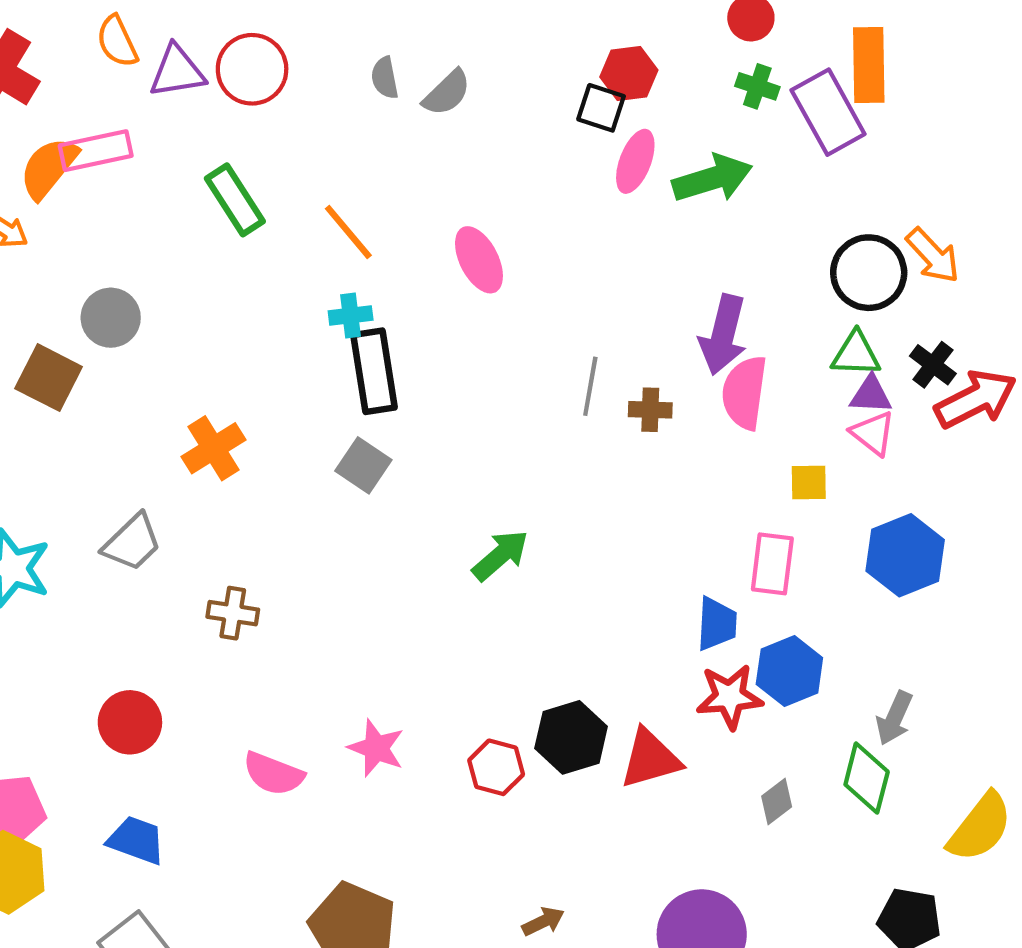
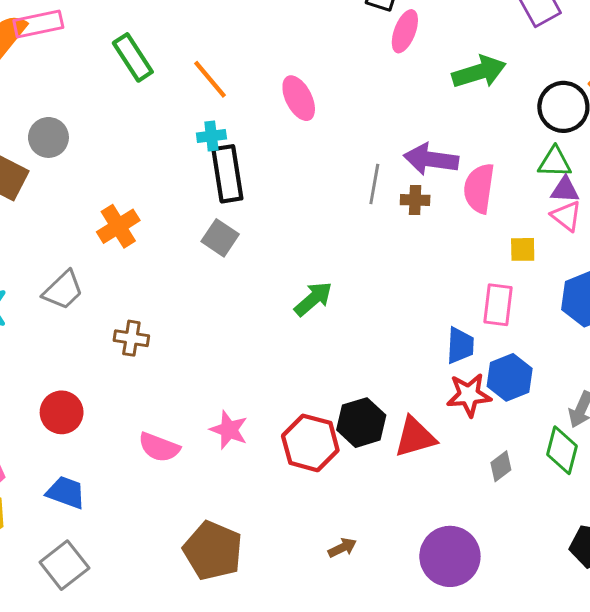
green arrow: (712, 178) -> (479, 72), moved
purple arrow: (723, 335) -> (431, 159), moved, turned 84
red hexagon: (496, 767) -> (310, 443), size x1.5

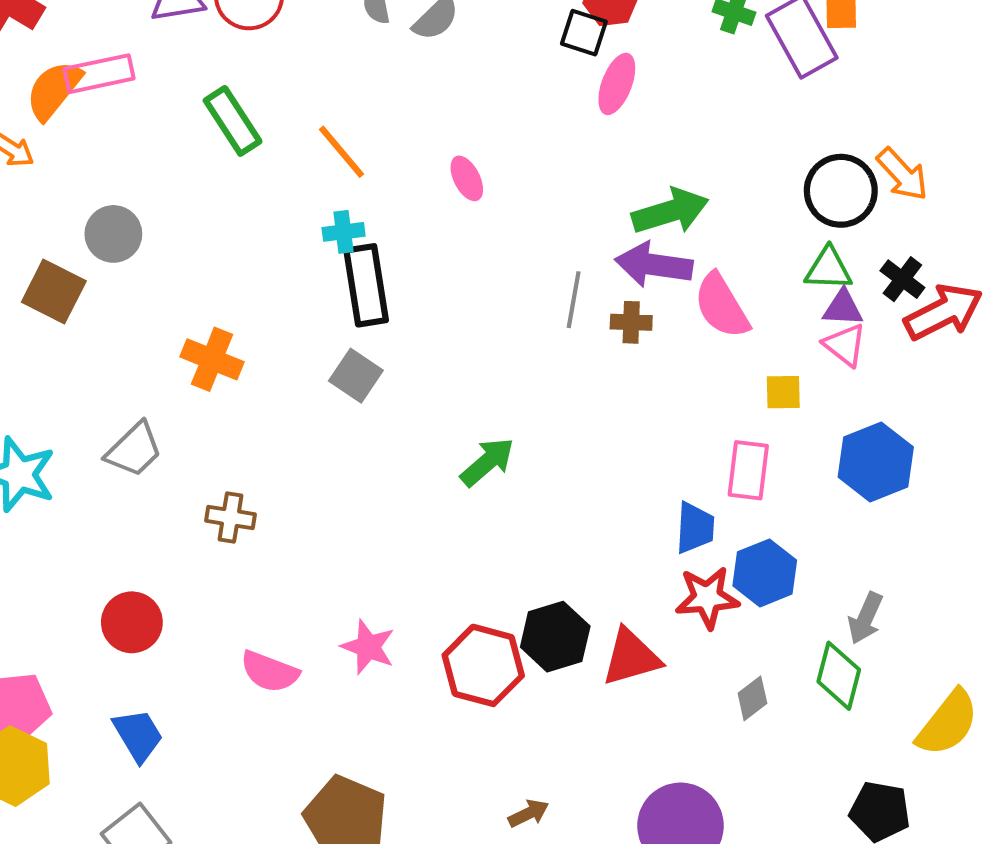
green arrow: (479, 72) -> (670, 211), moved
pink ellipse: (299, 98) -> (467, 178), size x0.7
pink semicircle: (479, 188) -> (722, 306), turned -39
orange cross: (118, 226) -> (212, 359), turned -36
blue trapezoid: (66, 492) -> (138, 735), turned 39

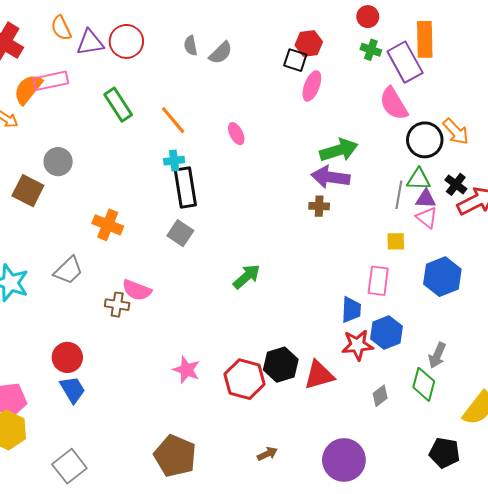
gray line: (574, 300) -> (399, 195), moved
pink semicircle: (722, 306) -> (394, 104), moved
pink semicircle: (270, 672) -> (137, 290), moved
blue trapezoid: (138, 735) -> (73, 390), moved

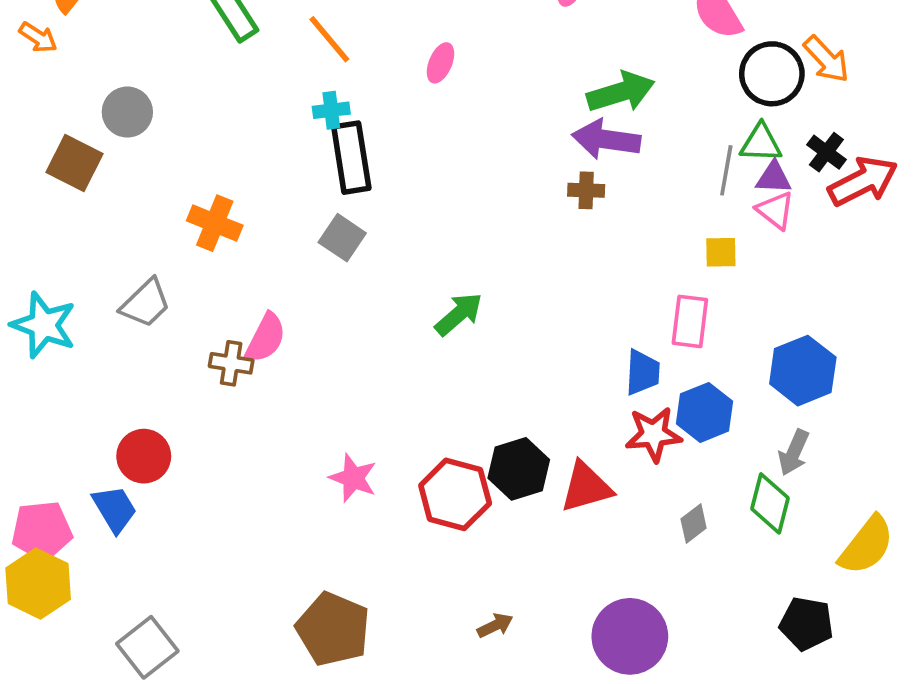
pink ellipse: (236, 134) -> (440, 63), turned 50
blue hexagon: (442, 277) -> (803, 371), moved
pink semicircle: (137, 290) -> (266, 338), turned -84
blue trapezoid: (73, 390) -> (115, 509), moved

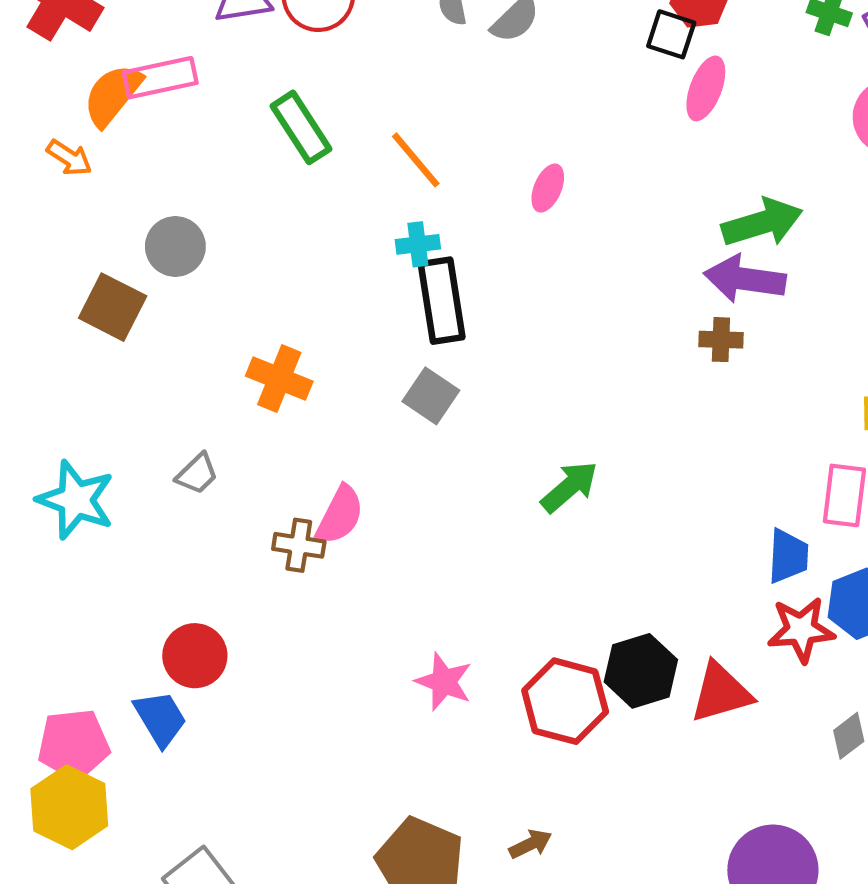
gray trapezoid: (146, 303) -> (197, 474), size x0.7
brown arrow: (495, 625) -> (530, 844), moved

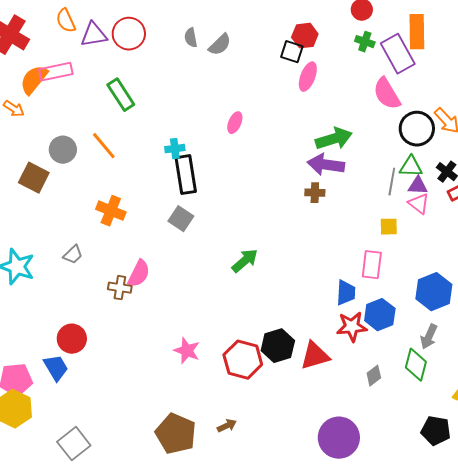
orange line: (416, 160) -> (104, 146), moved

